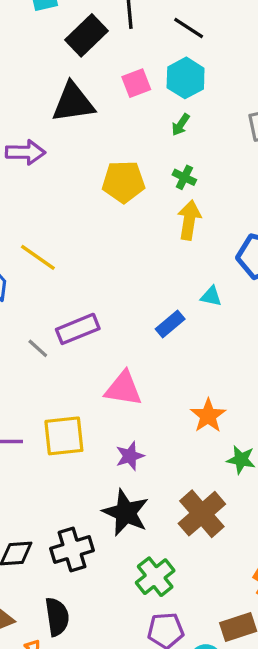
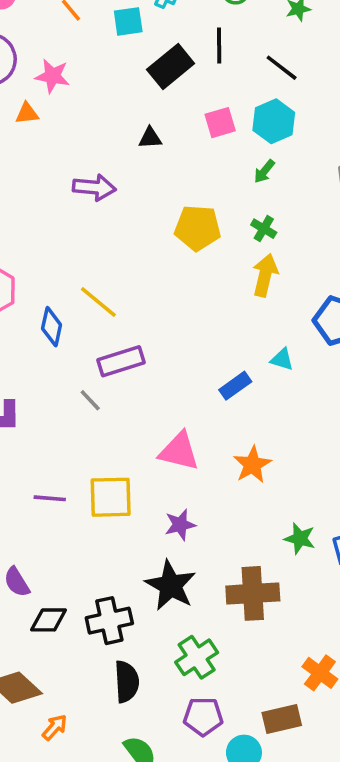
black triangle: (73, 103) -> (150, 138), size x0.5
purple rectangle: (78, 329) -> (121, 361), moved
orange star: (208, 416) -> (252, 465), moved
brown cross: (202, 514) -> (253, 593), turned 33
black semicircle: (57, 617) -> (127, 682), moved

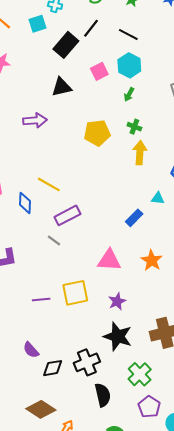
black line: (219, 46) -> (91, 28), turned 48
black triangle: (150, 138) -> (62, 87), size x1.5
purple pentagon: (203, 716) -> (149, 407), turned -30

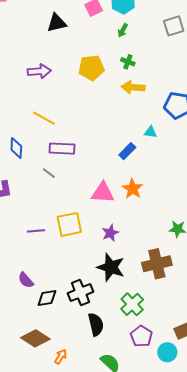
purple arrow: (35, 120) -> (39, 71), moved
yellow arrow: (140, 153) -> (133, 87), turned -90
blue diamond: (25, 203) -> (16, 148), moved
purple rectangle: (67, 215) -> (62, 149), turned 30
orange star: (152, 260) -> (132, 189), moved

